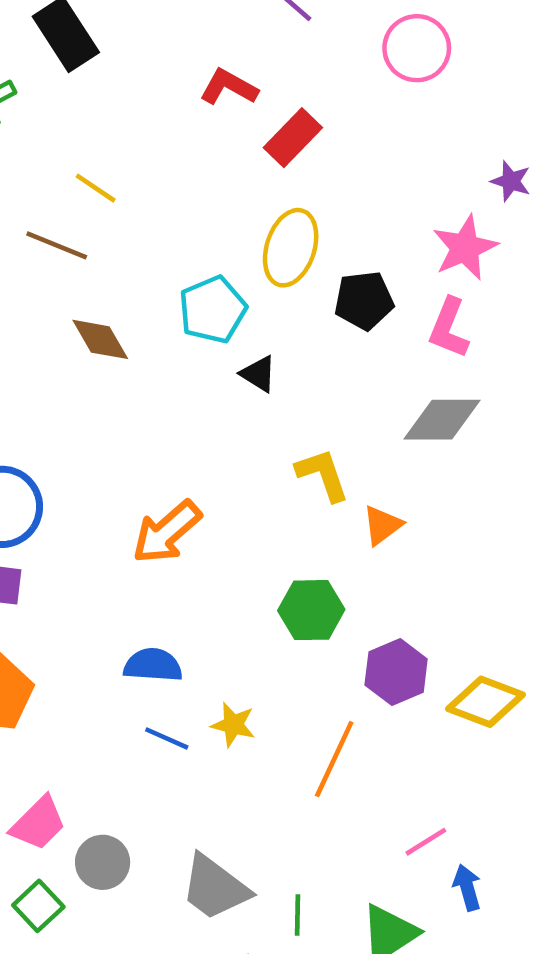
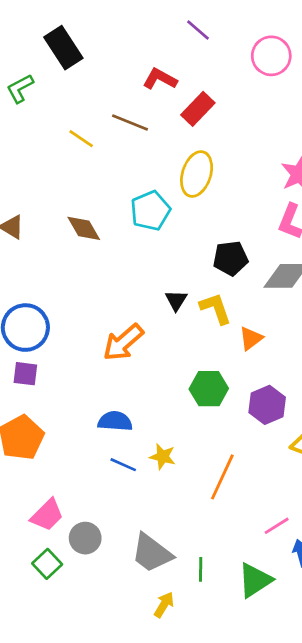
brown line: (57, 245) -> (130, 122), moved
black pentagon: (364, 300) -> (231, 258), moved
black triangle: (258, 374) -> (176, 300), moved, turned 30
purple hexagon: (396, 672) -> (267, 405), moved

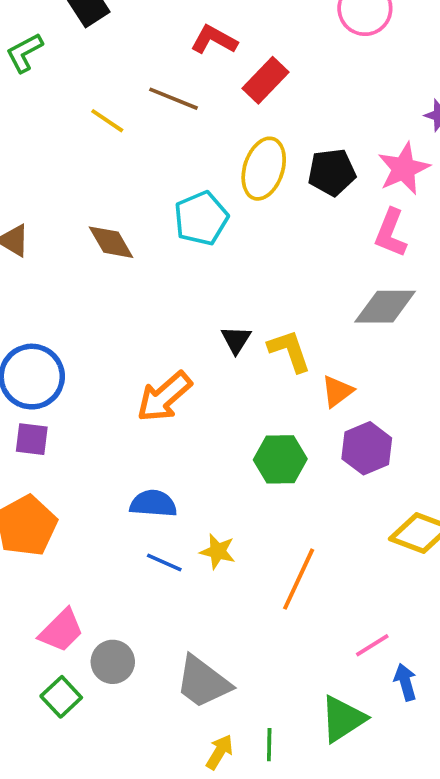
black pentagon: (231, 258) -> (332, 172), moved
purple hexagon: (267, 405) -> (367, 448), moved
green line: (201, 569) -> (269, 745), moved

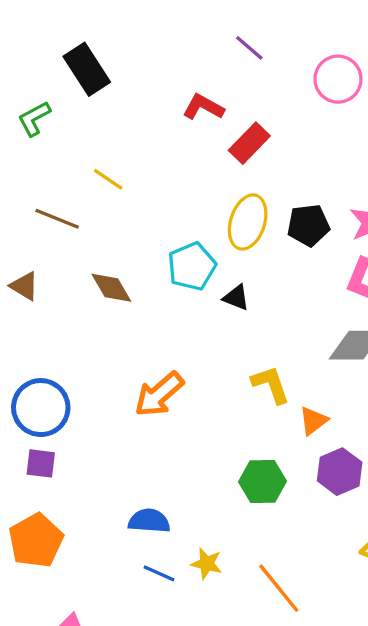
brown line: (173, 99) -> (57, 219), moved
black triangle: (236, 340) -> (236, 298), moved, turned -40
orange arrow: (164, 397) -> (159, 394), moved
orange line: (299, 579) -> (279, 588), turned -64

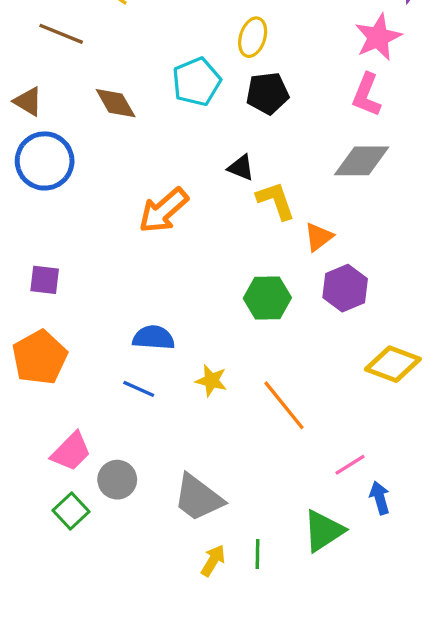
yellow ellipse: (248, 222) -> (253, 37), size x0.7
black pentagon: (308, 225) -> (267, 93), moved
black triangle: (236, 298) -> (241, 168), moved
blue circle: (41, 408) -> (45, 161), moved
blue line: (159, 573) -> (139, 389), moved

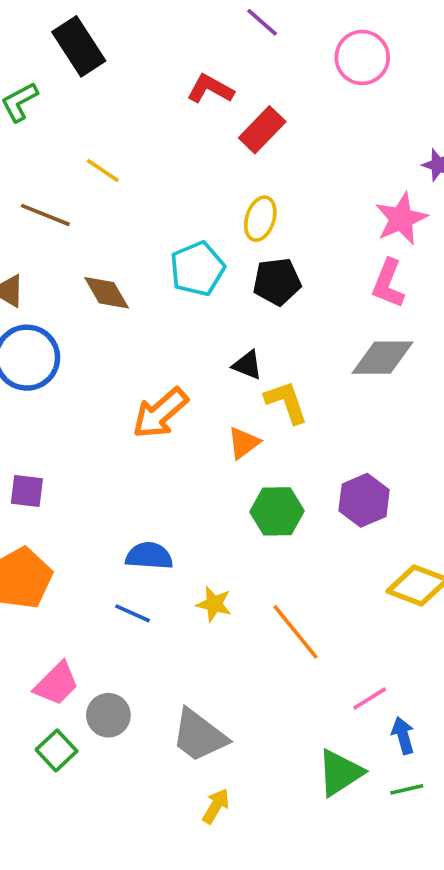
orange triangle: (319, 237) -> (244, 443), moved
green line: (258, 554) -> (407, 789), moved, turned 76

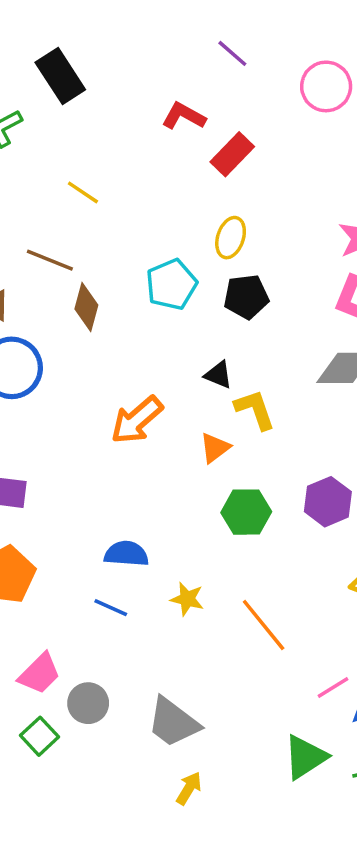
brown line: (45, 215) -> (50, 260), moved
brown diamond: (107, 293) -> (86, 307), turned 45

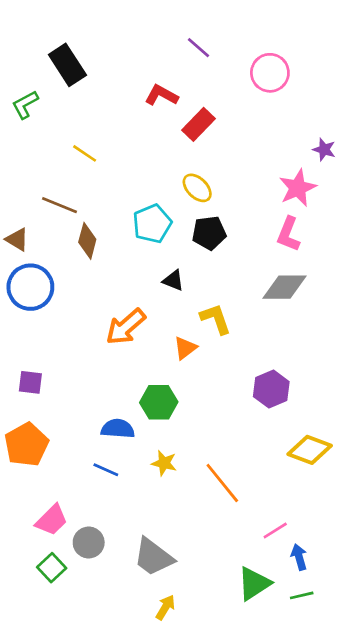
yellow ellipse: (231, 238) -> (197, 188), turned -64
black triangle: (218, 375) -> (173, 281), moved
green hexagon: (246, 512) -> (159, 402), moved

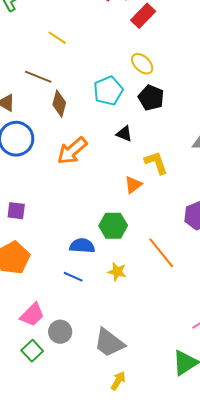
black pentagon: (209, 233) -> (151, 98), turned 30
orange arrow: (126, 327) -> (72, 151), moved
orange line: (222, 483) -> (161, 253), moved

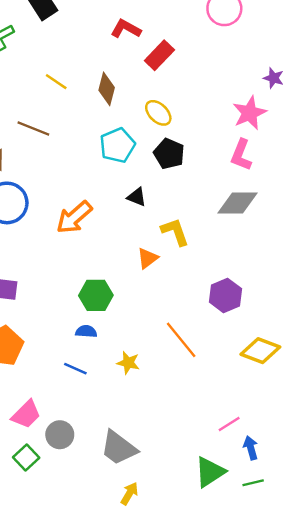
brown diamond: (59, 104) -> (107, 89), moved
green hexagon: (113, 226) -> (96, 295), moved
blue semicircle: (82, 246) -> (86, 331), size x0.7

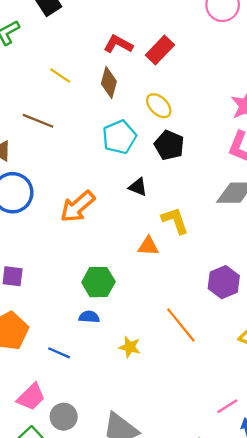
red L-shape: (126, 29) -> (118, 44), moved
orange triangle: (147, 258) -> (148, 246), turned 40
blue line: (75, 369) -> (59, 353), moved

